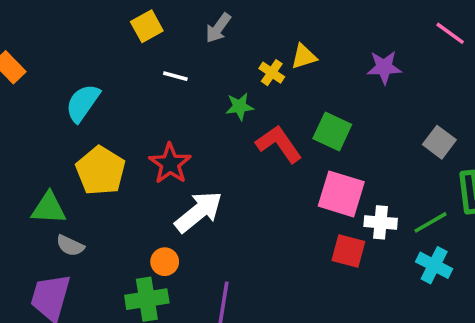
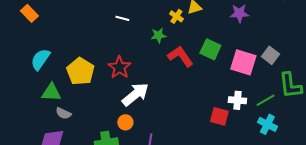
cyan semicircle: (83, 103) -> (40, 59), moved
pink square: (341, 194) -> (243, 62), moved
orange circle: (165, 262) -> (125, 122), moved

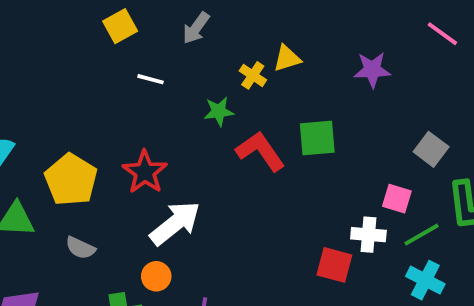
green square: (210, 49) -> (317, 138), turned -30
pink square: (243, 62) -> (397, 199), moved, size x0.6
gray semicircle: (63, 113) -> (80, 248), moved

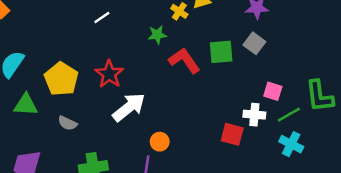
white line: (151, 79) -> (102, 17), moved, turned -49
gray square: (431, 149) -> (254, 43), moved
orange circle: (156, 276) -> (160, 142), moved

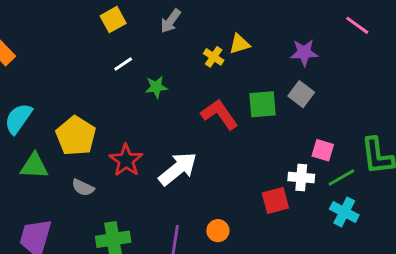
green star: (157, 35) -> (156, 87), moved
red star: (109, 74) -> (126, 160), moved
white arrow: (129, 107) -> (178, 169), moved
red square: (232, 134) -> (275, 200), turned -30
orange circle: (160, 142) -> (218, 231), moved

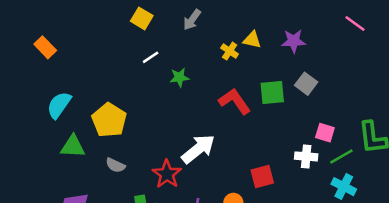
yellow square: (113, 20) -> (142, 18), turned -30
yellow triangle: (239, 44) -> (252, 40), turned 30
purple star: (304, 53) -> (294, 41), moved
red star: (126, 160) -> (167, 174), moved
red square: (275, 200) -> (262, 177), moved

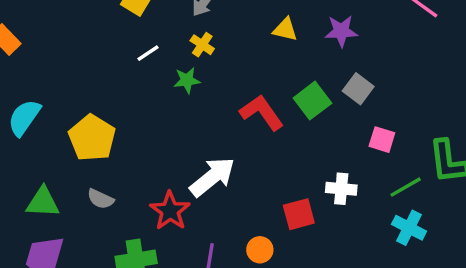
yellow cross: (230, 51) -> (202, 45), moved
green square: (272, 92) -> (312, 101), turned -32
pink square: (325, 133) -> (382, 140), moved
green triangle: (73, 146) -> (43, 202), moved
white cross: (306, 156) -> (341, 189), moved

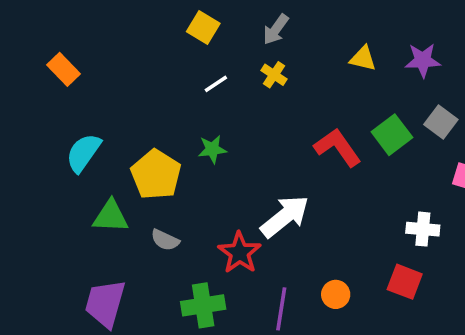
green star: (187, 80) -> (212, 149), moved
green triangle: (43, 202) -> (111, 216), moved
red square: (299, 214) -> (405, 282), moved, turned 36

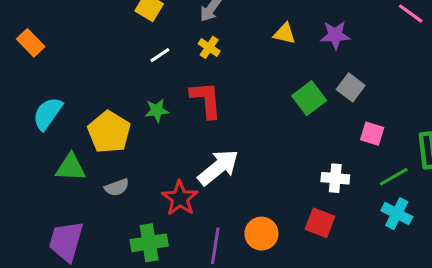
red L-shape: (338, 147) -> (206, 100), moved, turned 30
gray semicircle: (165, 240) -> (117, 187), turned -45
orange circle: (336, 294) -> (261, 234), size x1.4

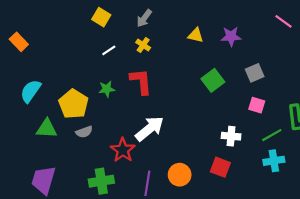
gray square: (351, 87) -> (255, 73), moved, turned 30
gray semicircle: (117, 187) -> (84, 132), moved
cyan cross: (397, 214) -> (274, 161), turned -36

